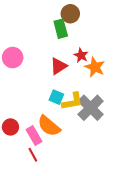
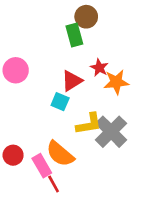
orange star: (95, 67) -> (116, 82), turned -30
cyan square: (56, 97) -> (60, 102), moved
red line: (33, 155) -> (54, 184), moved

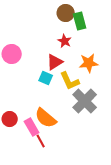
green rectangle: (74, 35) -> (80, 21), moved
red star: (99, 68) -> (65, 41), moved
yellow L-shape: (89, 124) -> (70, 81), moved, turned 75

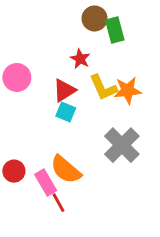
red star: (65, 41) -> (80, 59), moved
red triangle: (55, 62) -> (64, 90), moved
yellow L-shape: (70, 81) -> (103, 88), moved

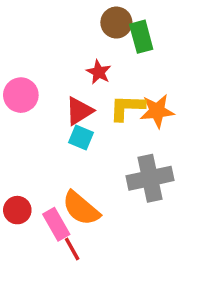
yellow L-shape: (103, 88) -> (127, 107), turned 116
gray cross: (122, 145) -> (150, 178), turned 33

